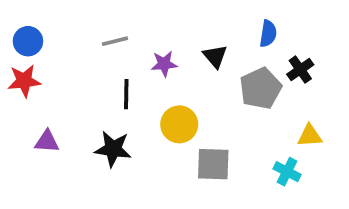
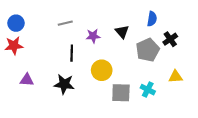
cyan cross: (287, 172) -> (148, 90), moved

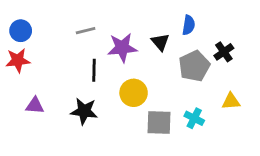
blue semicircle: (152, 19) -> (189, 25), moved
purple star: (93, 36) -> (122, 48), size x1.5

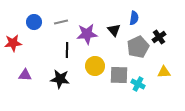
blue circle: (21, 31) -> (34, 22), moved
gray square: (159, 122) -> (119, 75), moved

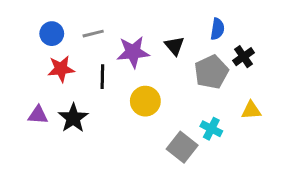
blue semicircle: (134, 18) -> (217, 29), moved
red star: (13, 43) -> (61, 69), moved
gray square: (119, 75) -> (182, 147), moved, turned 36
black star: (60, 79) -> (73, 118), moved, turned 30

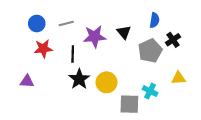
yellow circle: (145, 101) -> (106, 82), moved
black star: (73, 118) -> (79, 79), moved
gray square: (182, 147) -> (129, 104), turned -36

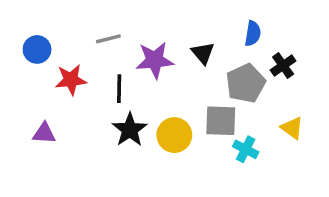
blue circle: (37, 23) -> (37, 49), moved
yellow triangle: (178, 78) -> (292, 128), turned 40
gray square: (129, 104) -> (221, 121), moved

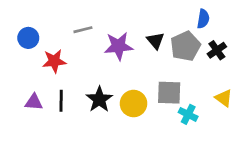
blue semicircle: (253, 33) -> (203, 19), moved
gray pentagon: (246, 83) -> (185, 46), moved
black line: (119, 89) -> (61, 101), moved

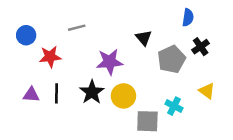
purple star: (118, 46) -> (110, 62), moved
gray pentagon: (185, 46) -> (171, 59), moved
gray square: (169, 93) -> (147, 121), moved

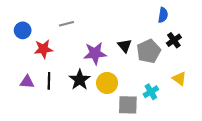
black triangle: (144, 38) -> (125, 46), moved
cyan cross: (174, 106) -> (151, 92), turned 32

